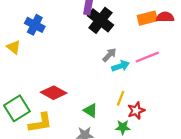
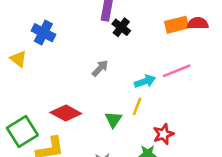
black cross: (100, 20) -> (121, 27), size x0.6
gray arrow: (109, 55) -> (100, 68), moved
yellow line: (121, 98) -> (137, 106), moved
green triangle: (90, 111) -> (113, 120), moved, turned 32

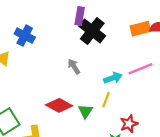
black cross: (121, 27) -> (92, 31), size x1.6
gray arrow: (100, 68) -> (74, 66), turned -77
red diamond: (66, 113) -> (59, 105), moved

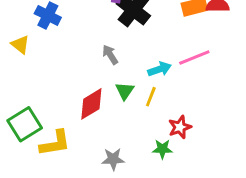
red diamond: (59, 105) -> (91, 104), turned -60
green triangle: (85, 111) -> (125, 91), moved

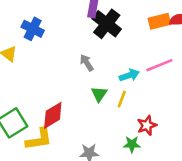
red diamond: (91, 104) -> (53, 115), moved

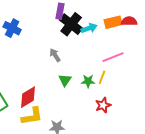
cyan arrow: (129, 75) -> (89, 28), moved
yellow line: (122, 99) -> (102, 77), moved
yellow L-shape: (39, 139) -> (32, 116), moved
green star: (132, 144) -> (88, 81), moved

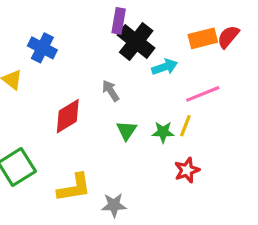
red semicircle: (129, 21) -> (228, 37), turned -49
cyan arrow: (89, 28) -> (165, 67), moved
red diamond: (28, 97) -> (68, 116), moved

